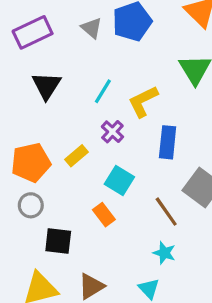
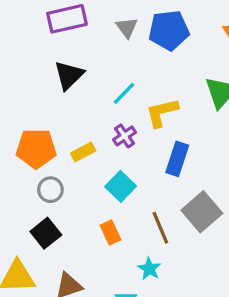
gray circle: (31, 205) -> (50, 190), moved
orange rectangle: (104, 215) -> (110, 232), moved
black square: (58, 241) -> (46, 233), turned 32

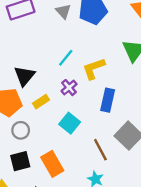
black triangle: (69, 75) -> (24, 76), moved
orange rectangle: (110, 232) -> (52, 164), moved, size x1.5
black square: (46, 233) -> (20, 161), turned 30

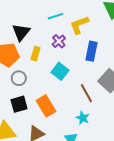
cyan line: (66, 58) -> (56, 16), turned 35
yellow rectangle: (41, 102) -> (35, 54), turned -40

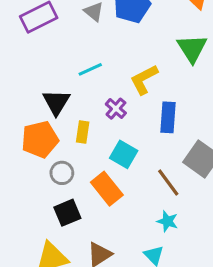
cyan line: (56, 16) -> (90, 69), moved
orange rectangle: (46, 106) -> (107, 189), moved

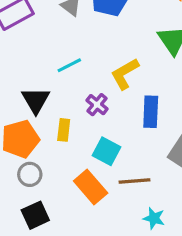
gray circle: (62, 173) -> (30, 174), moved
brown line: (168, 182) -> (134, 181), moved, turned -56
black square: (67, 213) -> (35, 215), moved

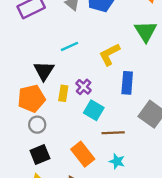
purple cross: (97, 105) -> (84, 87), moved
orange rectangle: (91, 187) -> (83, 154), moved
cyan star: (154, 218) -> (117, 161), moved

